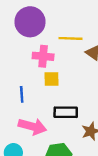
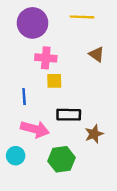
yellow line: (70, 38) -> (82, 17), moved

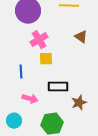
pink cross: (46, 58) -> (39, 40), turned -36
pink arrow: (35, 129) -> (30, 99), size x0.7

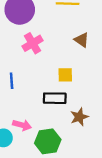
yellow square: (46, 59) -> (65, 75), moved
pink arrow: (30, 99) -> (22, 125), moved

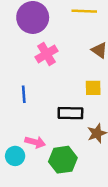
yellow square: (65, 75) -> (93, 88), moved

